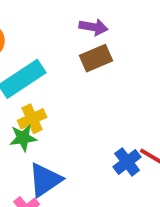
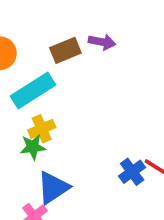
brown rectangle: (96, 58) -> (65, 50), moved

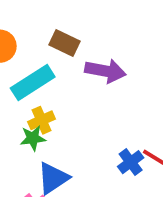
purple arrow: (102, 42) -> (105, 71), moved, size x1.5
brown rectangle: (65, 50) -> (64, 43), turned 48

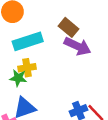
brown rectangle: (64, 43) -> (69, 27), moved

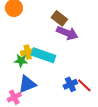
cyan rectangle: (28, 41) -> (43, 55), moved, turned 40

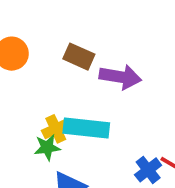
brown rectangle: (59, 18) -> (79, 57), moved

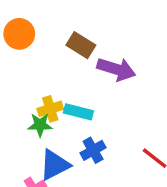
cyan rectangle: (86, 128) -> (78, 112), size x0.7
blue cross: (148, 170) -> (93, 150), moved

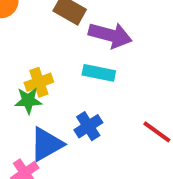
cyan rectangle: (78, 112) -> (99, 73), moved

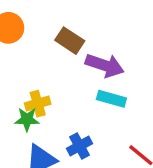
cyan rectangle: (99, 73) -> (111, 99), moved

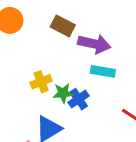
green star: (27, 119) -> (63, 93), moved
blue cross: (80, 146) -> (79, 99), moved

